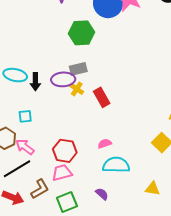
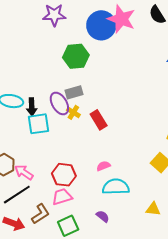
purple ellipse: (63, 79) -> (59, 103), turned 65
cyan square: (25, 116) -> (38, 124), moved, size x1.6

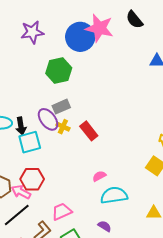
red hexagon: (64, 175) -> (32, 179), moved

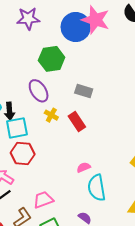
gray rectangle: (61, 107) -> (84, 91), moved, turned 36
purple ellipse: (48, 119) -> (39, 91), moved
red hexagon: (32, 179) -> (23, 154), moved
cyan semicircle: (114, 195) -> (97, 188), turned -96

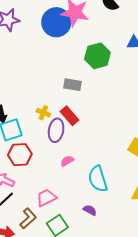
green hexagon: (52, 59) -> (97, 56), moved
purple ellipse: (39, 91) -> (56, 130), moved, turned 50
pink semicircle: (84, 167) -> (67, 161), moved

